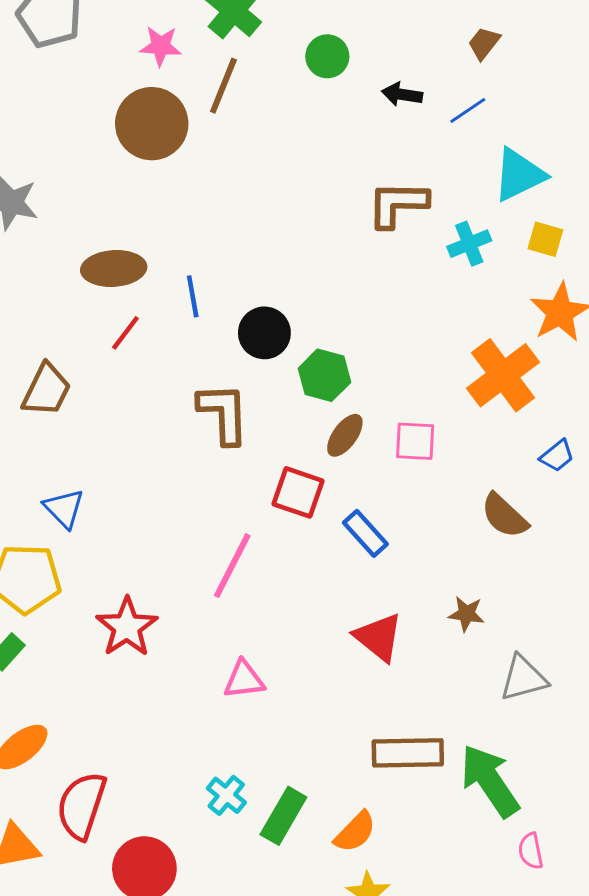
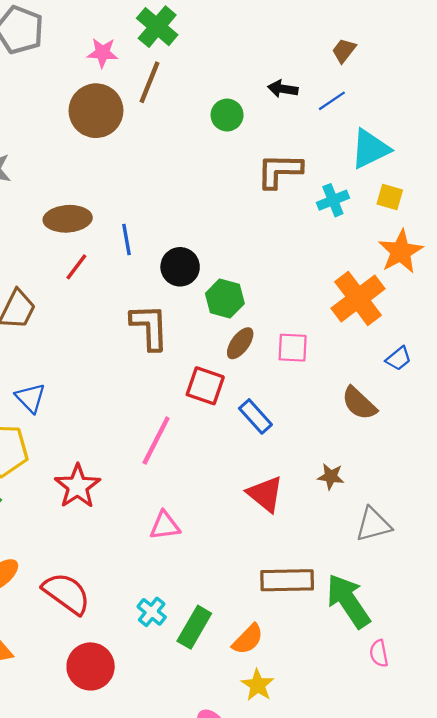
green circle: (327, 56) -> (227, 115), moved
red semicircle: (81, 806) -> (67, 593), moved, turned 108

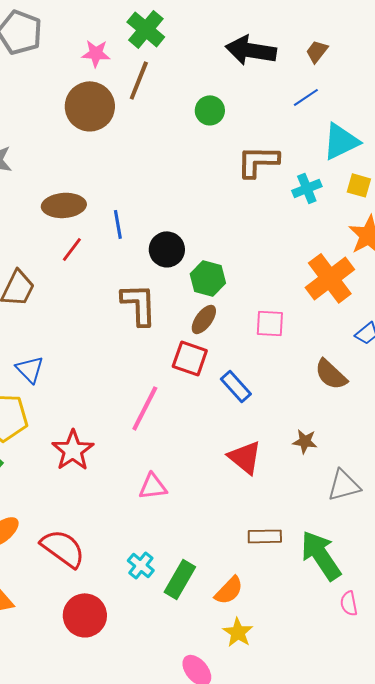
black arrow: (283, 89) -> (251, 50), moved, size x1.8
brown ellipse: (240, 343) -> (204, 319), moved
brown rectangle: (287, 580) -> (265, 536), size x0.7

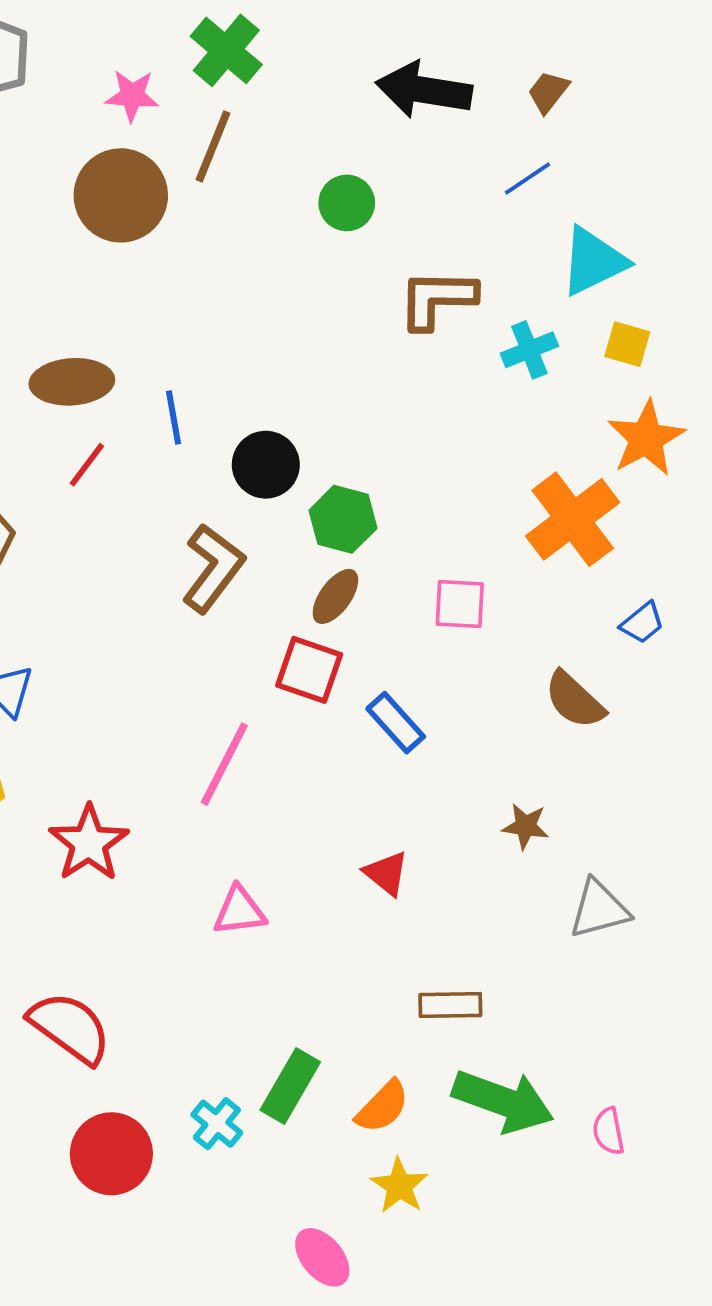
brown L-shape: (139, 304) -> (213, 568), turned 39
red triangle: (245, 457) -> (386, 873), moved, size x0.7
green arrow: (321, 555) -> (503, 1101), moved, turned 144
cyan cross: (141, 565) -> (217, 1124), moved

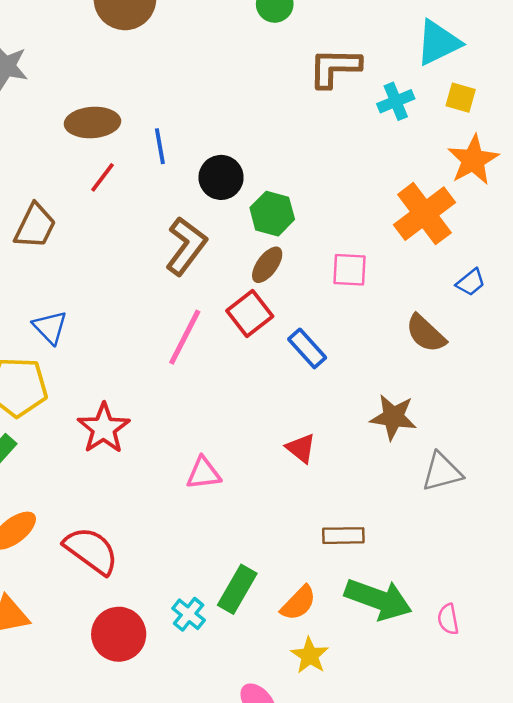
red square: (309, 670) -> (250, 313), turned 33
pink line: (224, 764) -> (185, 337), moved
brown star: (526, 826) -> (393, 417), size x1.5

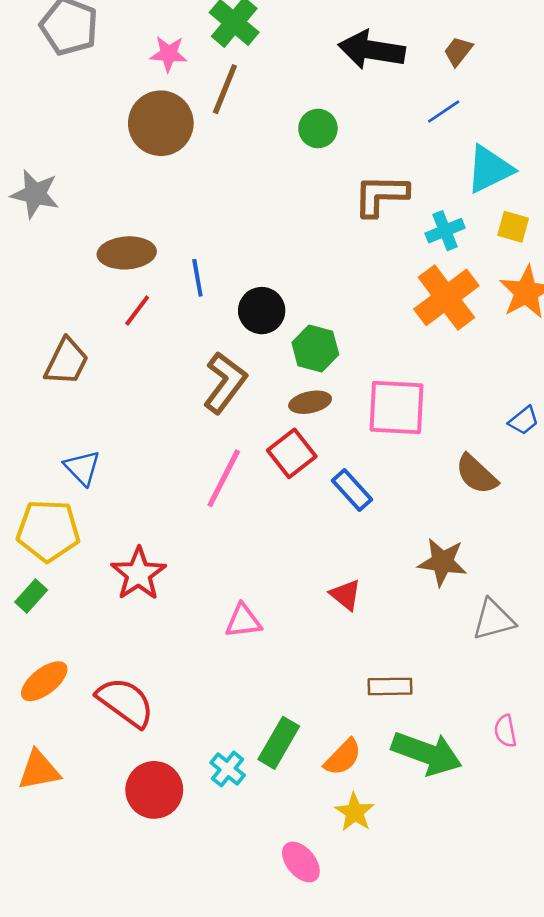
orange cross: (424, 214) -> (446, 297), moved
brown ellipse: (267, 265) -> (310, 402), turned 42
pink square: (350, 270) -> (397, 407), size x1.6
pink semicircle: (448, 619) -> (505, 731), moved

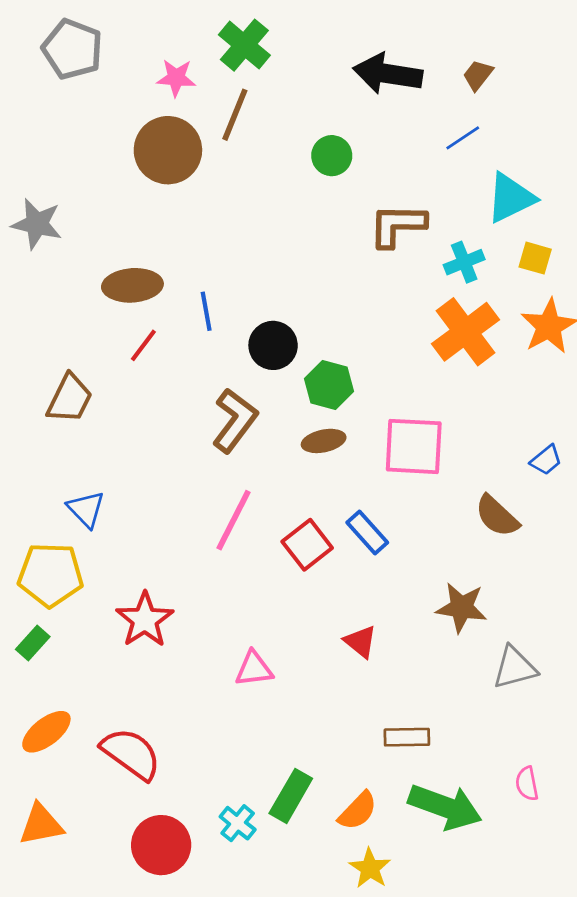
red square: (292, 453) -> (307, 545), moved

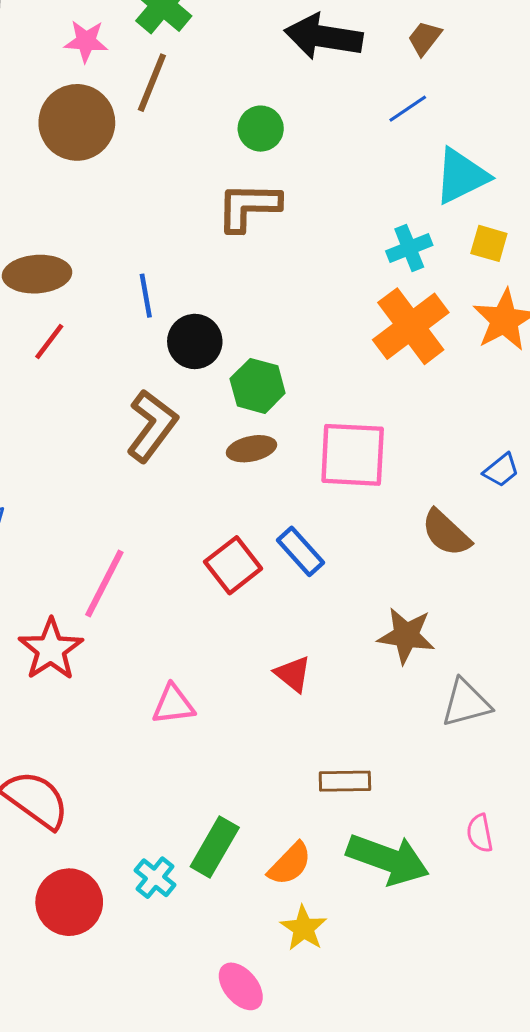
brown L-shape: (397, 225) -> (248, 207), moved
blue line: (206, 311) -> (146, 296), moved
pink line: (233, 520) -> (104, 584), moved

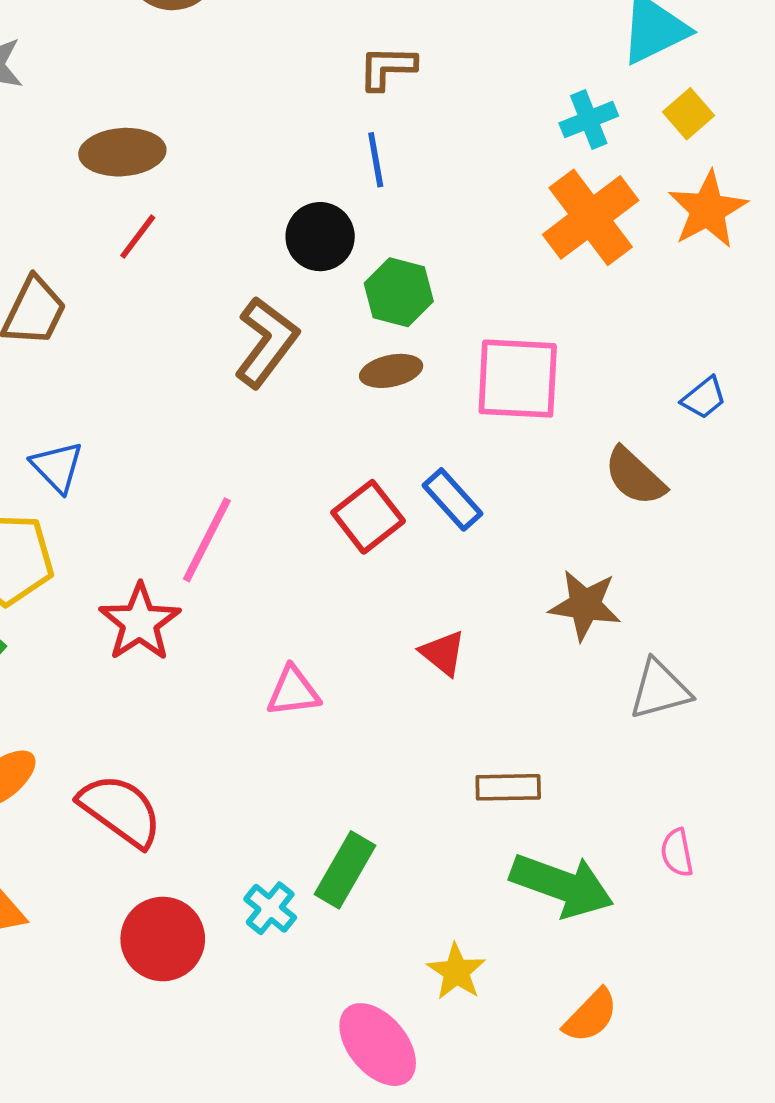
brown L-shape: (248, 207) -> (387, 68), size x0.7
yellow square: (489, 243) -> (689, 114), turned 33
blue line: (146, 296) -> (376, 160), moved
orange semicircle: (290, 864) -> (591, 1016), moved
pink ellipse: (241, 986) -> (378, 1045), size x1.4

